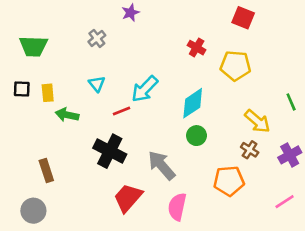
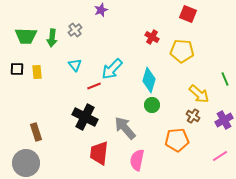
cyan diamond: (193, 103) -> (149, 80), turned -40
green arrow: (67, 115) -> (52, 38), moved, turned -96
red trapezoid: (128, 198) -> (99, 153), turned -35
gray circle: (33, 211) -> (26, 163), size x1.4

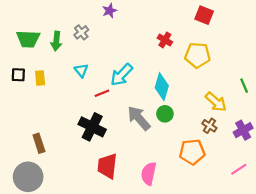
gray arrow: (125, 128) -> (139, 118), moved

